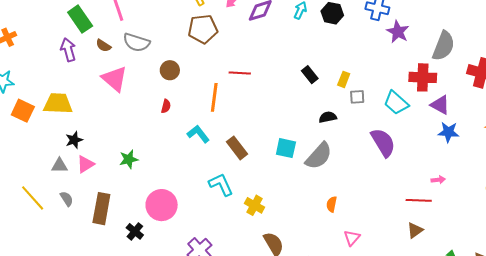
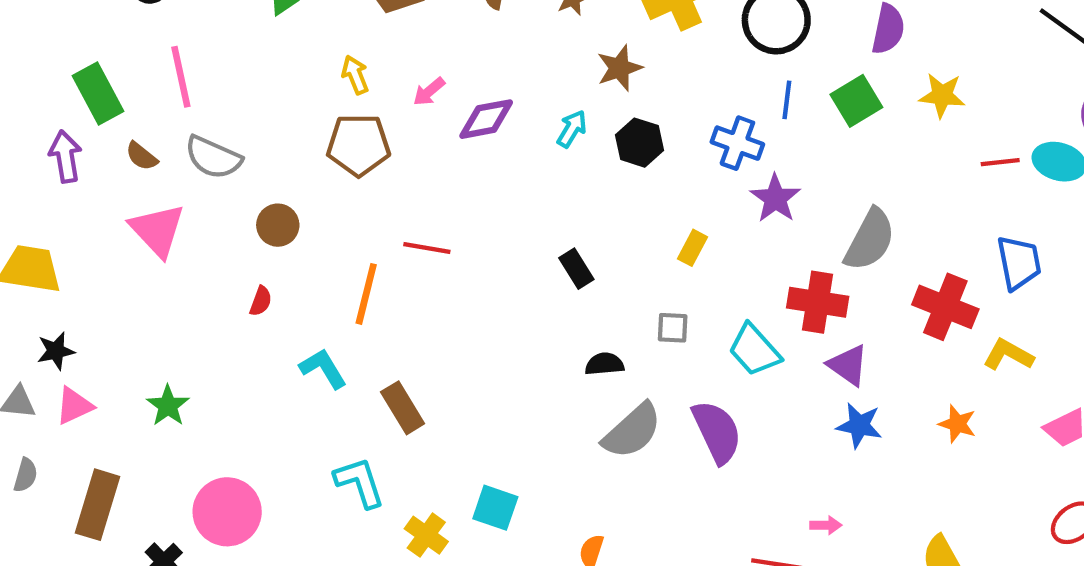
yellow rectangle: (344, 79) -> (692, 248), moved
cyan square: (286, 148) -> (495, 508), moved
gray semicircle: (319, 156) -> (632, 431), moved
green star: (129, 159) -> (168, 406), turned -30
gray semicircle: (67, 199) -> (25, 475), turned 42

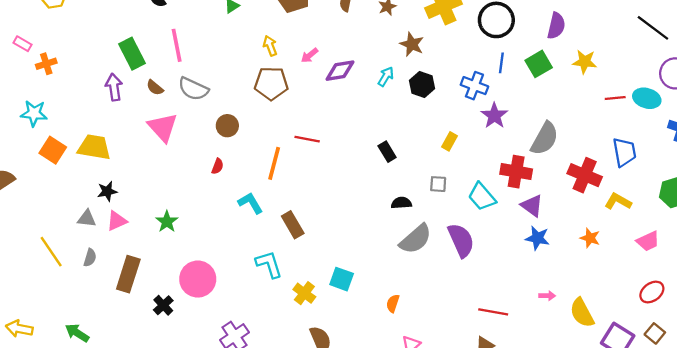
brown star: (619, 68) -> (412, 44), turned -30
pink arrow: (826, 525) -> (547, 296), moved

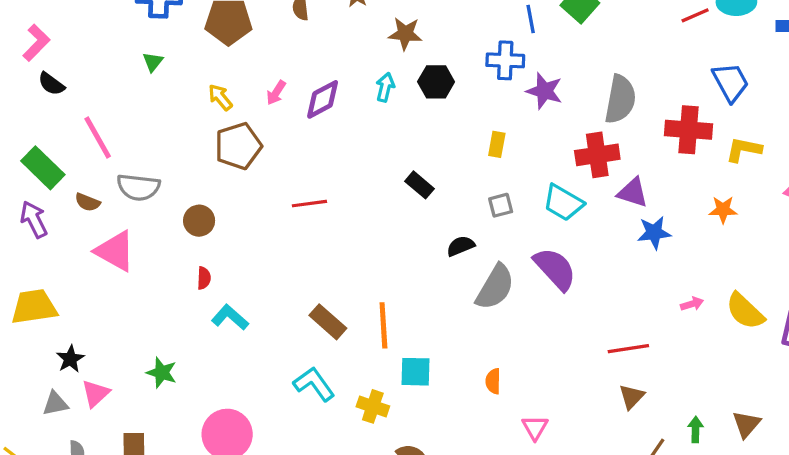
orange line: (274, 163) -> (383, 325), moved
cyan L-shape: (250, 203) -> (230, 317), moved

